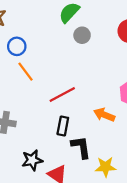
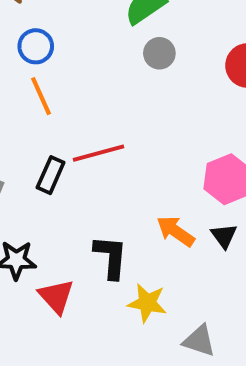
orange arrow: (104, 115) -> (176, 231), moved
black rectangle: (63, 126) -> (51, 175), moved

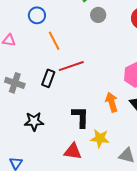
orange line: (41, 96) -> (54, 41), moved
orange arrow: (176, 231) -> (112, 102), turned 42
red triangle: (56, 296) -> (73, 151), moved, turned -36

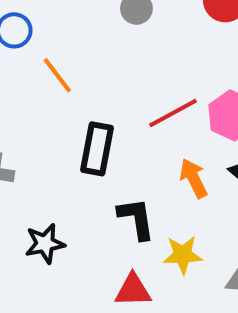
red line: (71, 66) -> (173, 113), moved
black rectangle: (48, 78) -> (97, 149), moved, size x1.4

